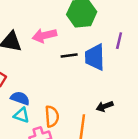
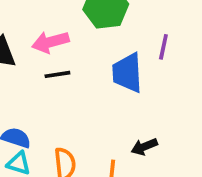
black line: (69, 56) -> (57, 74), moved

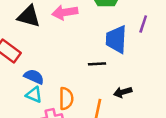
black line: (57, 74) -> (97, 64), moved

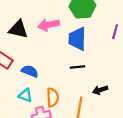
blue trapezoid: (116, 39) -> (77, 39), moved
blue semicircle: (34, 77) -> (30, 71), moved

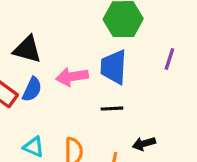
pink arrow: (49, 25) -> (72, 77), moved
blue semicircle: (30, 71) -> (32, 89), moved, turned 91

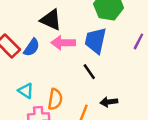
black triangle: (27, 49) -> (51, 20), moved
black line: (112, 109) -> (89, 72), turned 49

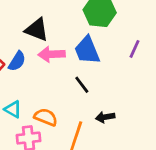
blue trapezoid: (96, 41) -> (87, 50), turned -32
orange semicircle: (55, 99) -> (46, 117), turned -75

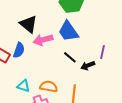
black triangle: (37, 30) -> (28, 24), turned 30
purple line: (134, 49) -> (102, 52), moved
black arrow: (105, 117) -> (88, 66), moved

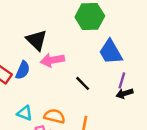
blue trapezoid: (68, 31) -> (111, 52), moved
black arrow: (88, 66) -> (125, 93), moved

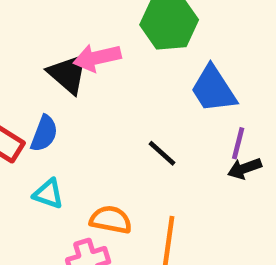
pink arrow: (52, 60) -> (97, 58), moved
cyan triangle: (25, 113) -> (48, 194), moved

